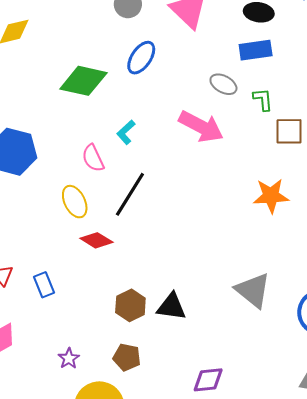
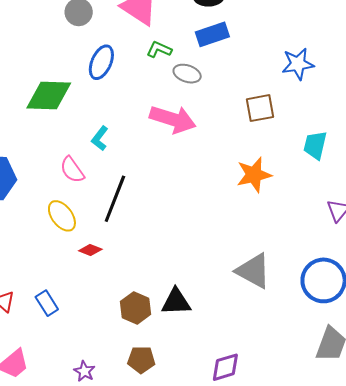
green L-shape: (263, 99) -> (159, 49), moved, turned -50
red diamond: (96, 240) -> (90, 250), size x0.7

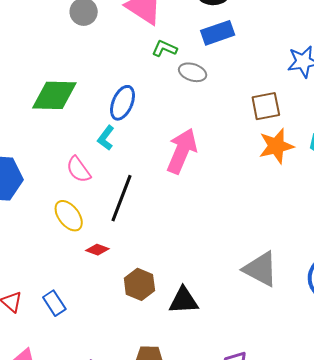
blue ellipse: (101, 62) -> (122, 103), moved
pink arrow: (173, 119) -> (182, 151), moved, turned -84
orange star: (254, 175) -> (276, 146), moved
brown hexagon: (136, 308) -> (139, 284), moved

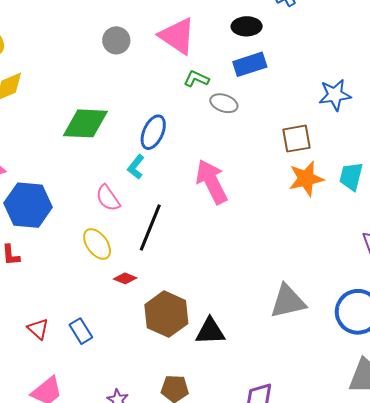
pink arrow: (182, 151) -> (212, 182), turned -51
gray triangle: (261, 269) -> (288, 301), turned -42
brown hexagon: (139, 284) -> (166, 314), size x1.4

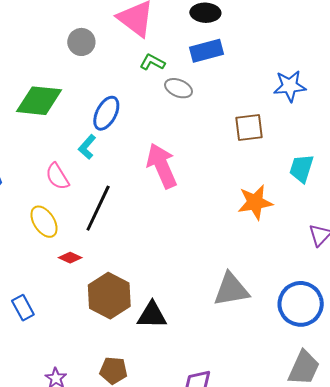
gray circle: (116, 40) -> (81, 42), moved
orange star: (306, 179) -> (255, 202), moved

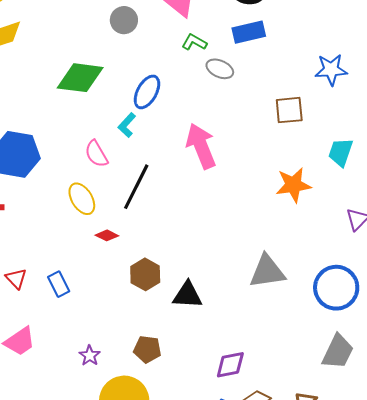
brown hexagon: (109, 296) -> (145, 274), size x0.7

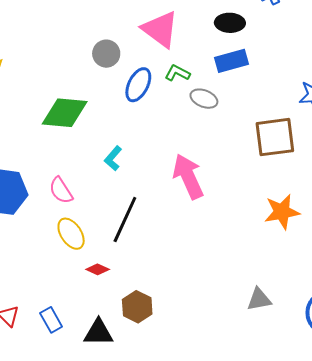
blue ellipse: (147, 92) -> (138, 85), moved
brown square: (289, 110) -> (275, 137), size x1.4
pink semicircle: (96, 154) -> (61, 190), moved
gray triangle: (267, 272) -> (259, 299), size x0.7
black triangle: (187, 295) -> (98, 333), moved

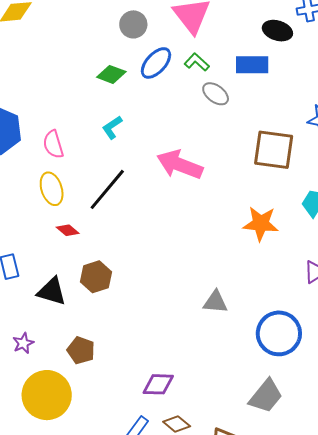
black ellipse: (230, 23) -> (277, 31), moved
green diamond: (65, 113) -> (111, 74), moved, size x0.6
pink arrow: (188, 176) -> (180, 165), turned -60

